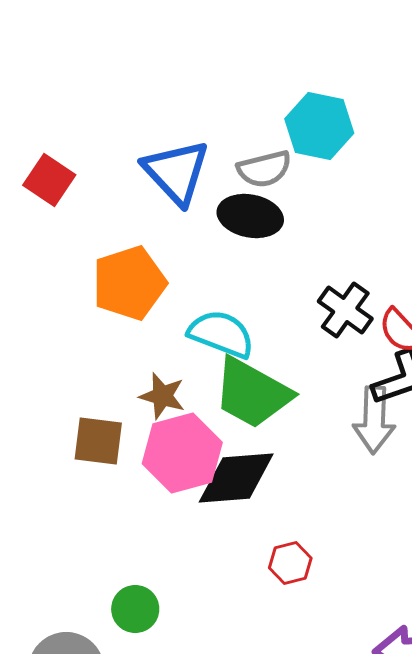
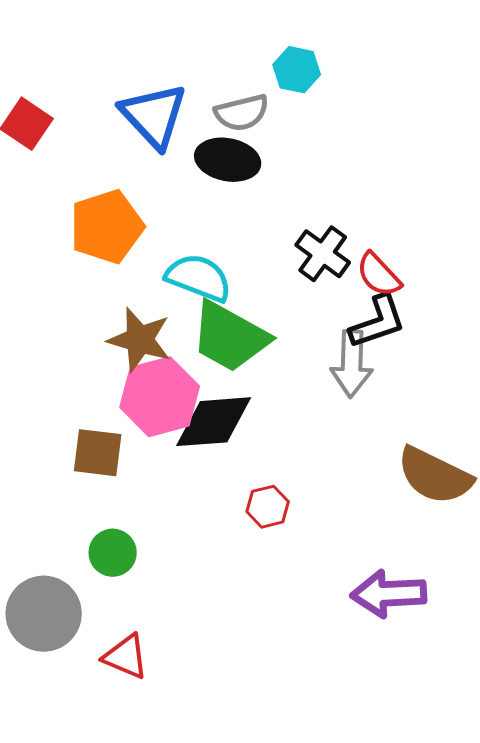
cyan hexagon: (319, 126) -> (297, 70), size x0.7
brown star: (162, 396) -> (140, 340), size x1.4
brown square: (98, 441) -> (98, 453), moved

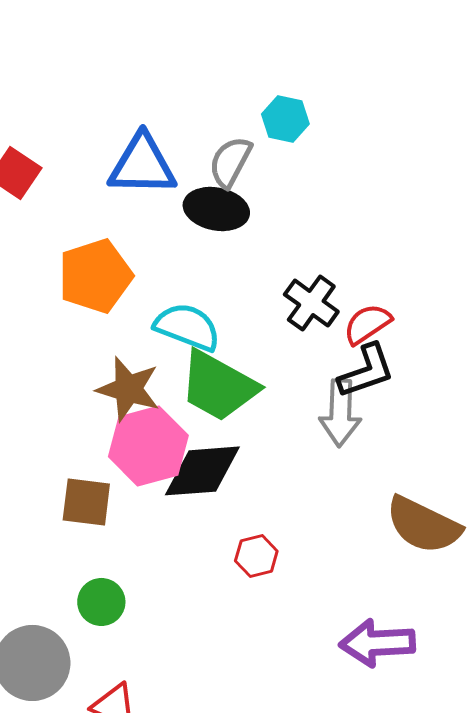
gray semicircle: (242, 113) -> (230, 162), turned 132
blue triangle: (154, 116) -> (142, 165), turned -46
red semicircle: (379, 275) -> (367, 324), turned 99

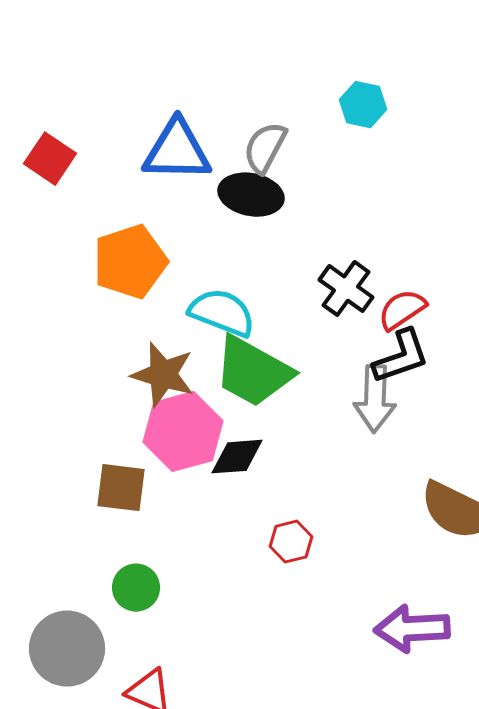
cyan hexagon: (285, 119) -> (363, 105), moved
black diamond: (202, 471) -> (237, 457), size x0.7

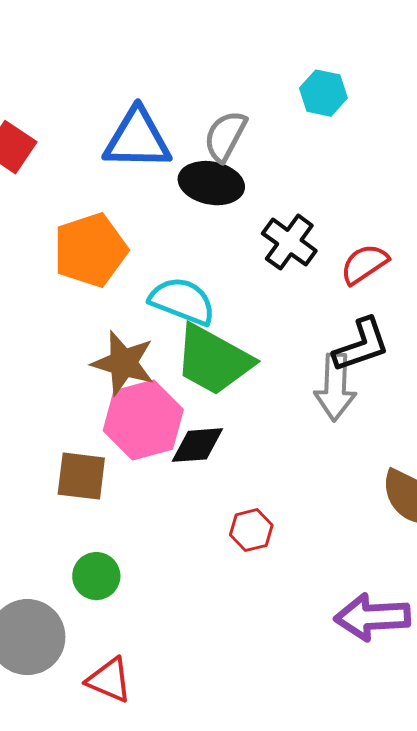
black cross: (346, 289) -> (289, 242), moved
red semicircle: (402, 310) -> (364, 264), moved

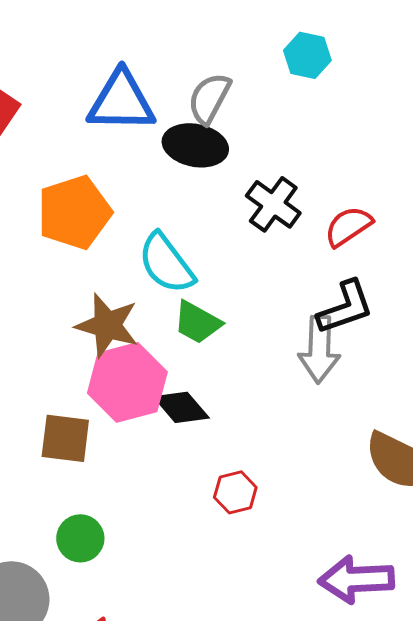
cyan semicircle: (182, 301) -> (166, 263), turned -148
green trapezoid: (213, 360) -> (197, 322), size x0.6
black diamond: (197, 445) -> (181, 407), turned 54

